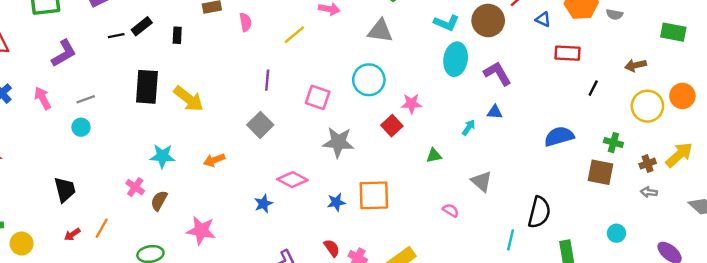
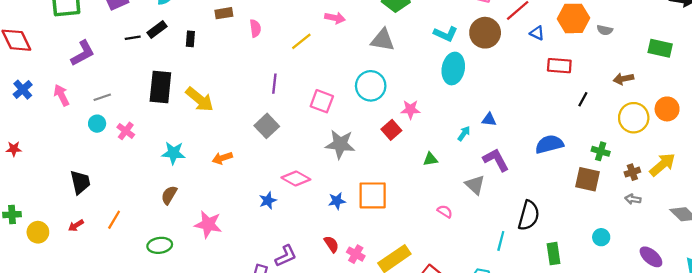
purple L-shape: (497, 74) -> (496, 160), moved
pink cross: (135, 187) -> (126, 131), moved
red arrow: (72, 234) -> (76, 225), moved

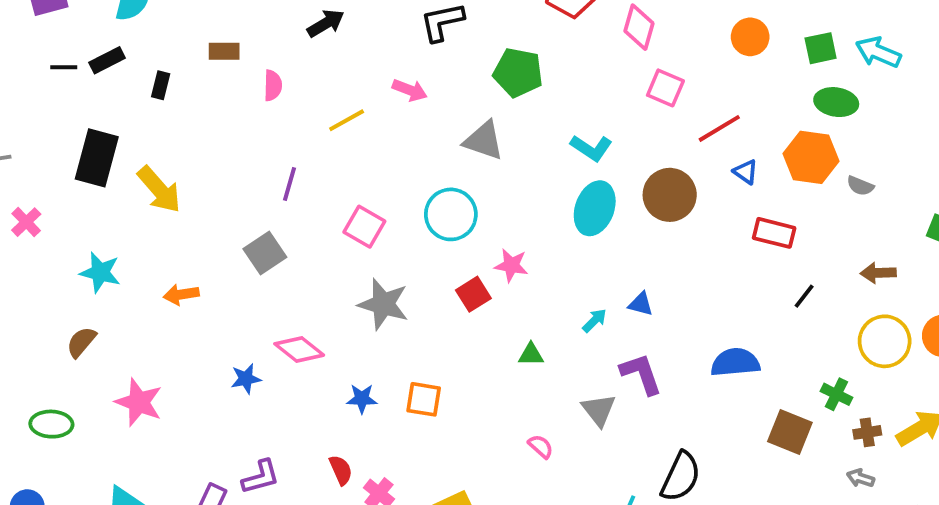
brown circle: (485, 33) -> (670, 195), moved
green cross: (601, 151) -> (836, 394), moved
orange square: (373, 195) -> (424, 399), size x0.7

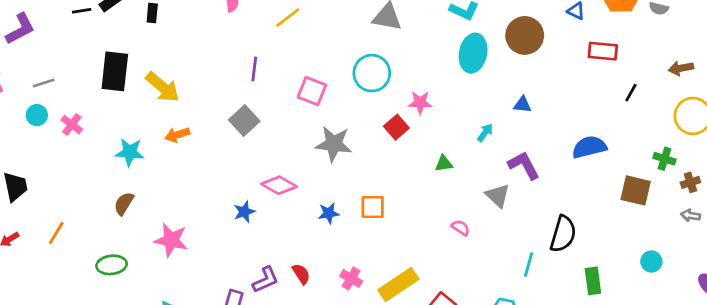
orange arrow: (181, 294) -> (177, 135), moved
blue triangle: (641, 304) -> (522, 105), moved
red semicircle: (341, 470) -> (301, 274), moved

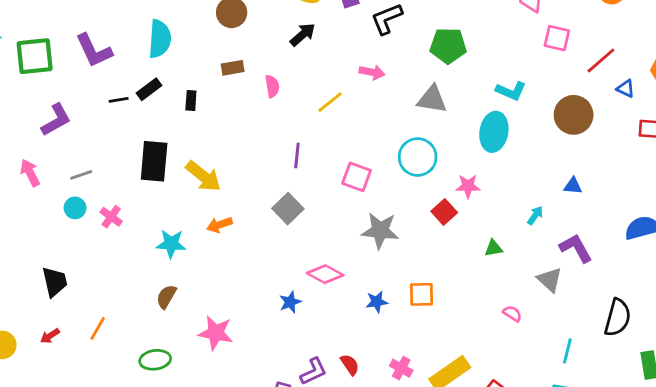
cyan ellipse: (473, 53) -> (494, 132), moved
cyan line: (529, 265) -> (567, 351), moved

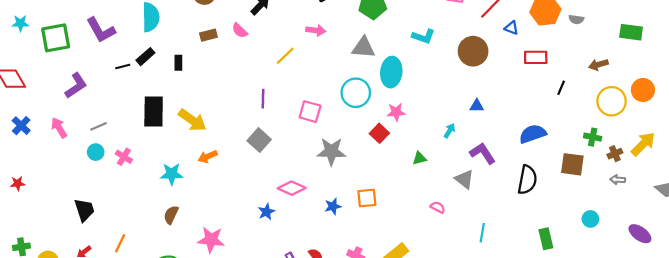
pink semicircle: (272, 86) -> (240, 31), moved, turned 147
cyan ellipse: (494, 132) -> (391, 72), moved
black semicircle: (618, 318) -> (527, 180), moved

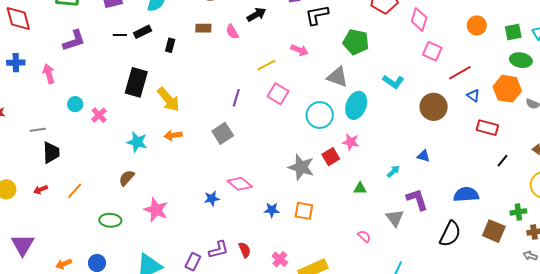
pink square: (310, 112) -> (278, 94), moved
blue cross: (21, 126) -> (16, 63), turned 30
gray line: (98, 126) -> (38, 130), moved
green cross: (593, 137) -> (518, 212), turned -35
gray star: (331, 151) -> (301, 167), moved

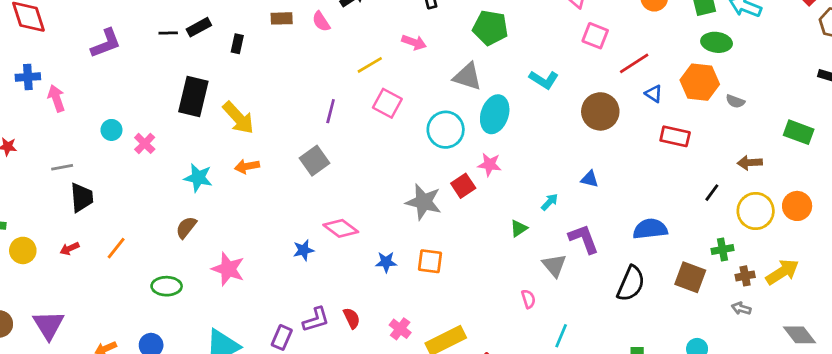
pink arrow: (49, 74) -> (56, 98), moved
black line: (503, 161) -> (712, 193), moved
green triangle: (360, 188) -> (519, 228), moved, turned -32
pink semicircle: (364, 236) -> (528, 299), moved, turned 32

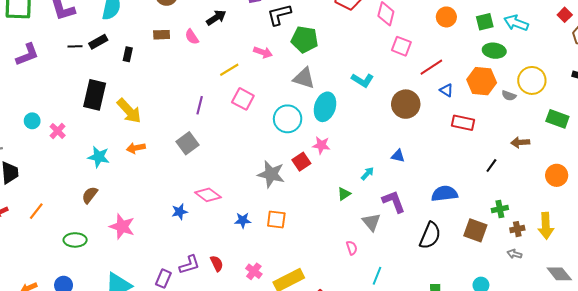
green pentagon: (490, 28) -> (305, 39), moved
yellow circle: (756, 211) -> (532, 80), moved
yellow arrow: (782, 272) -> (546, 226), turned 120

